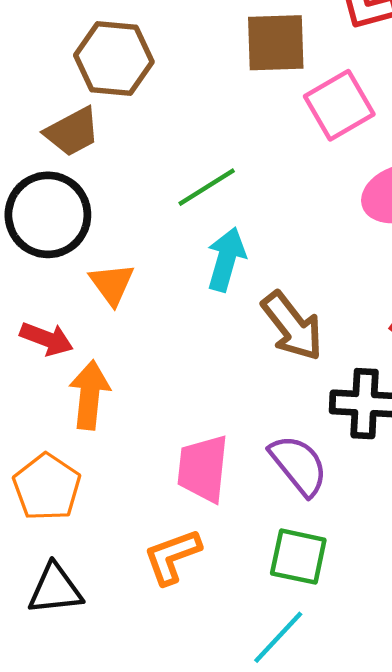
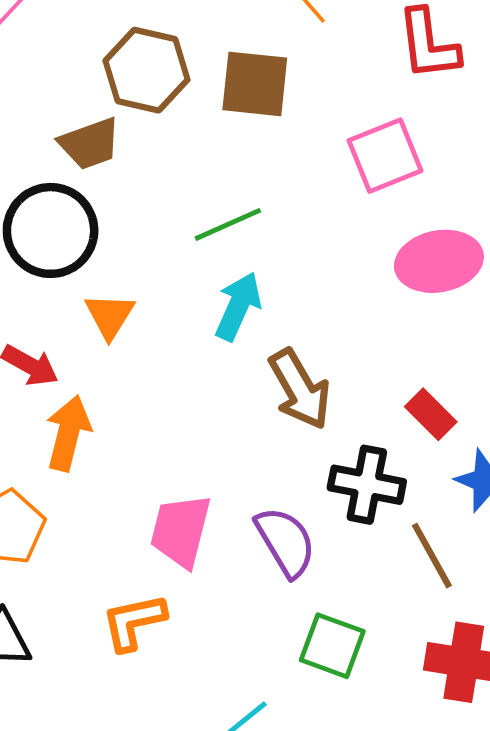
brown square: (276, 43) -> (255, 84), moved
green square: (298, 557) -> (332, 646), moved

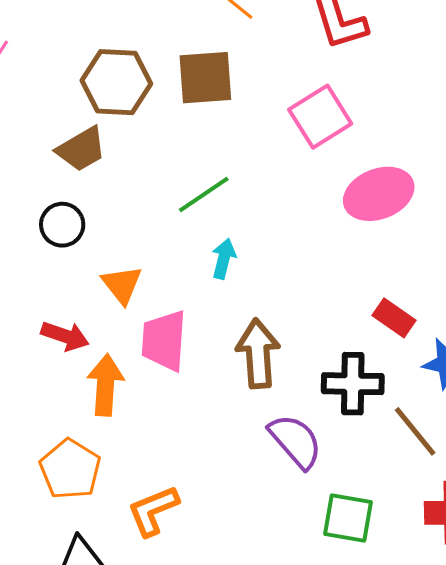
black circle: (51, 230) -> (62, 225), size x0.6
cyan arrow: (238, 306) -> (224, 259), size x0.7
brown arrow: (300, 389) -> (258, 354), moved, turned -144
pink trapezoid: (181, 531) -> (164, 340), moved
orange L-shape: (134, 622) -> (153, 511), moved

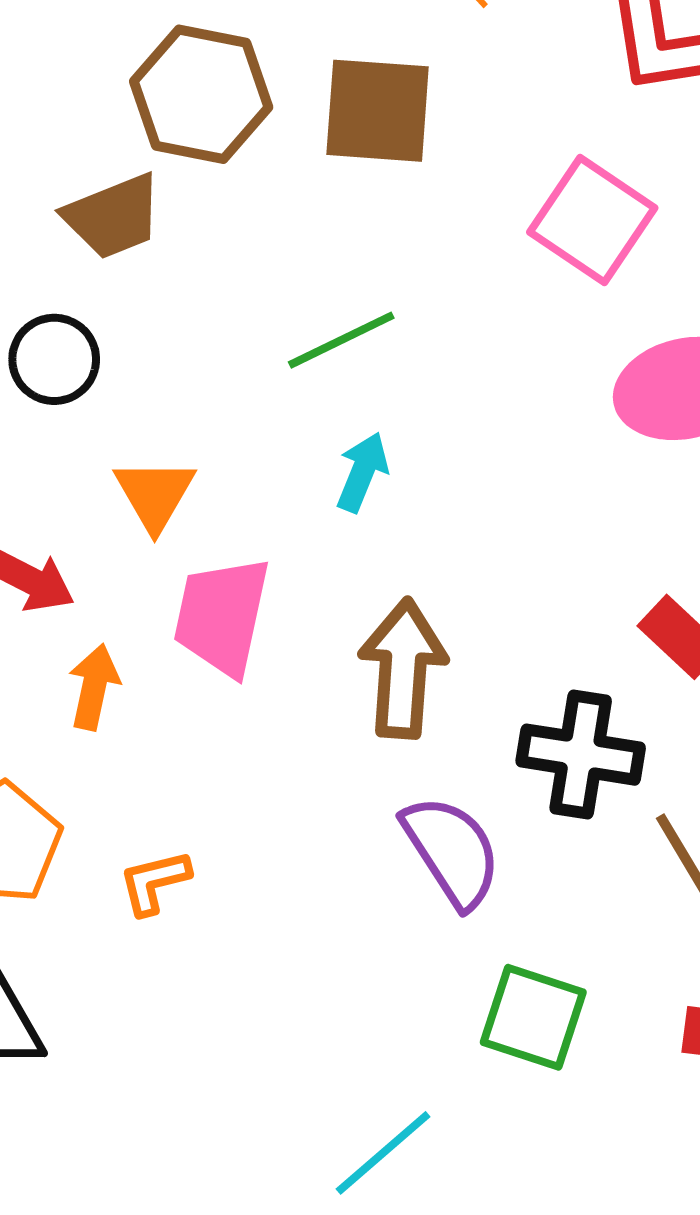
pink square: (320, 117) -> (592, 220), turned -32
orange arrow: (105, 385) -> (94, 687), size x0.7
orange L-shape: (153, 511) -> (154, 882), moved, size x0.7

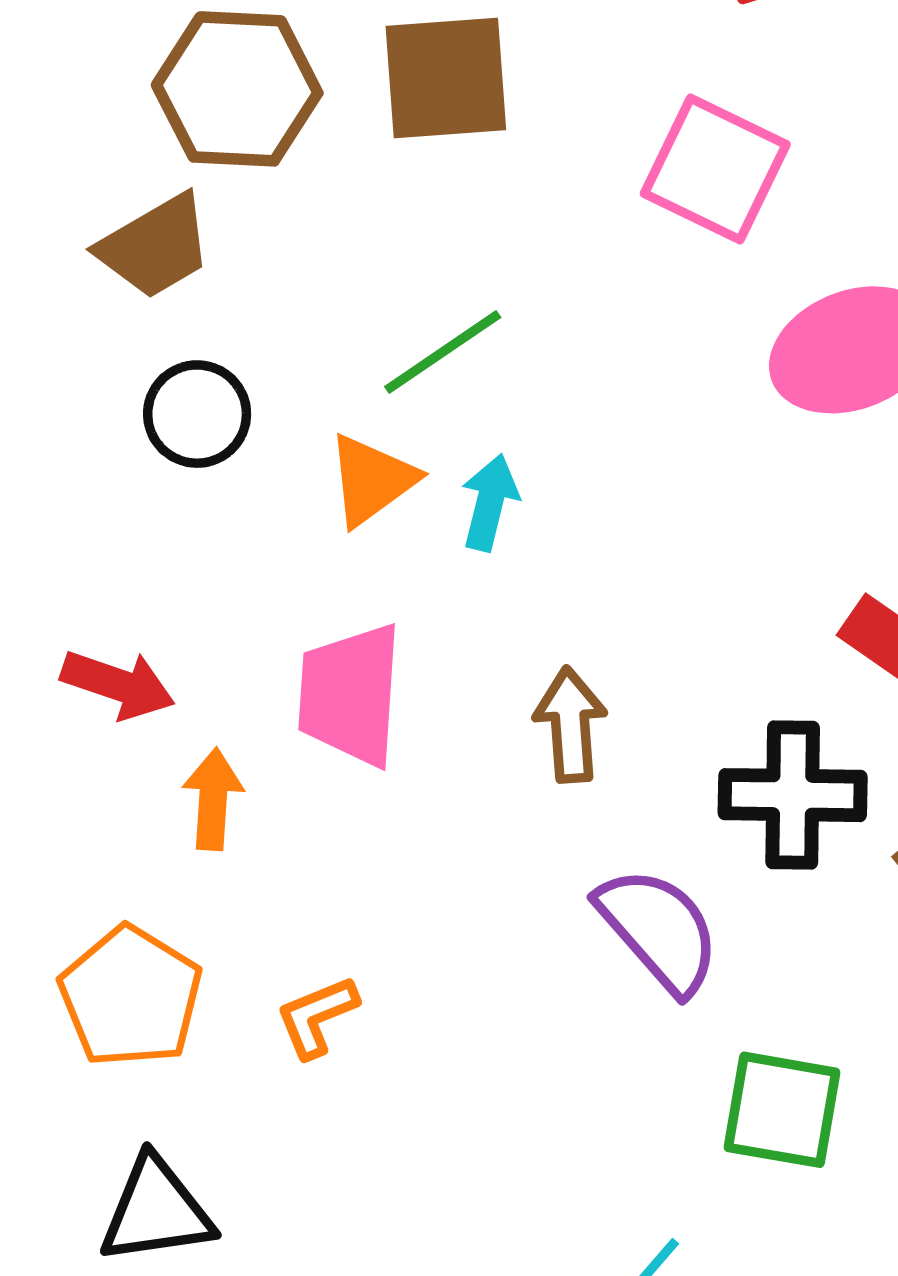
black circle: (54, 359) -> (197, 414), moved
orange triangle: (155, 494) -> (372, 480), moved, turned 32
brown arrow: (403, 668) -> (570, 725), size x0.7

